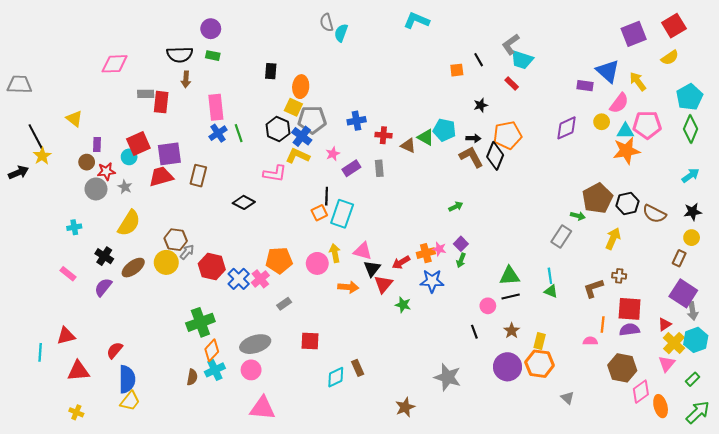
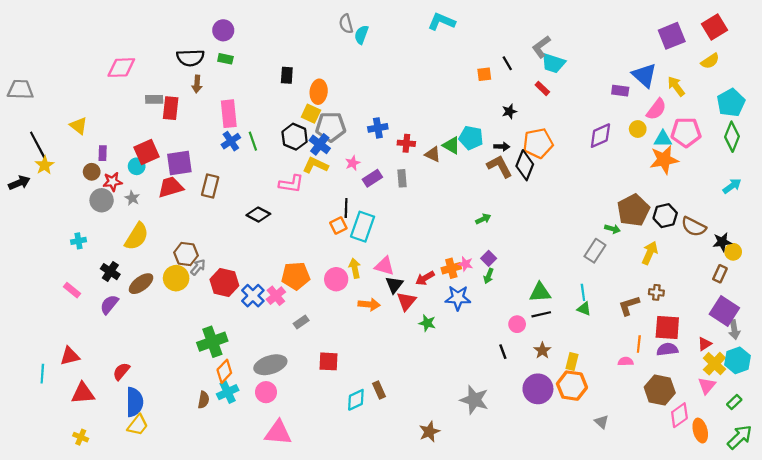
black star: (693, 212) -> (722, 242), moved

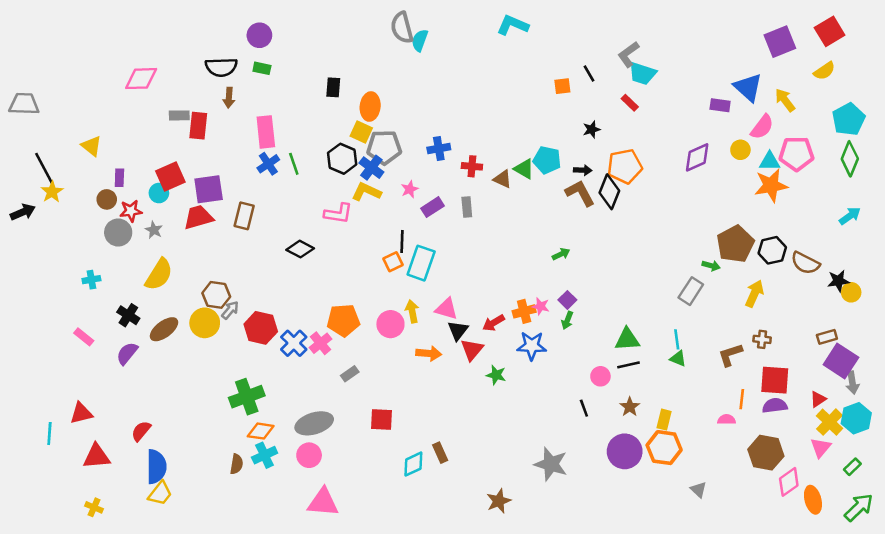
gray semicircle: (346, 24) -> (402, 28), size x1.4
brown rectangle: (720, 274) -> (827, 337), moved, turned 49
orange diamond: (224, 371) -> (261, 431), turned 55

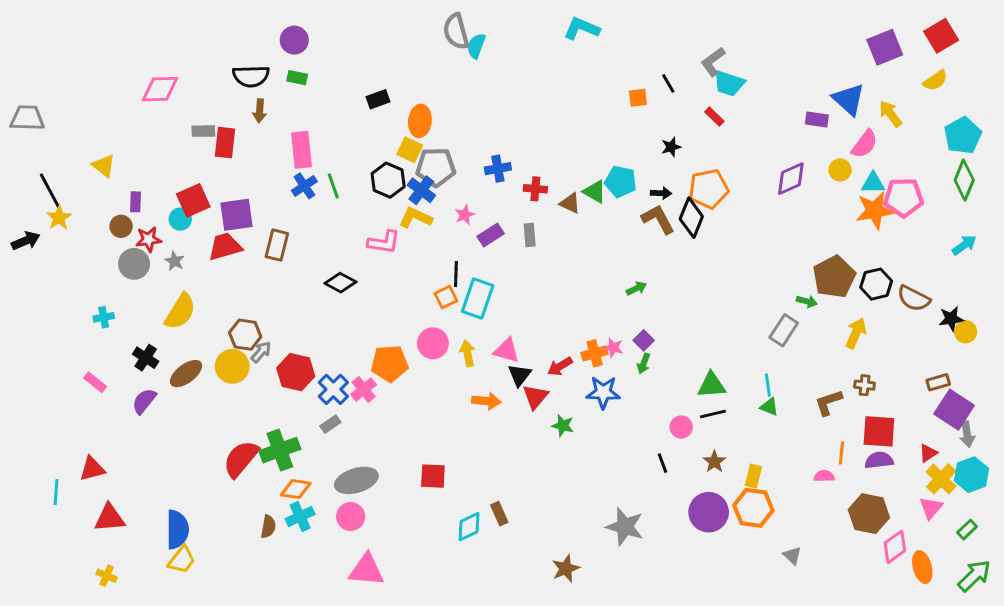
black rectangle: (333, 87) -> (378, 99), turned 66
pink pentagon: (796, 154) -> (904, 197), moved
pink circle: (390, 324) -> (433, 343), moved
gray rectangle: (350, 374) -> (330, 424), moved
red semicircle: (141, 431) -> (241, 459), moved, size x1.6

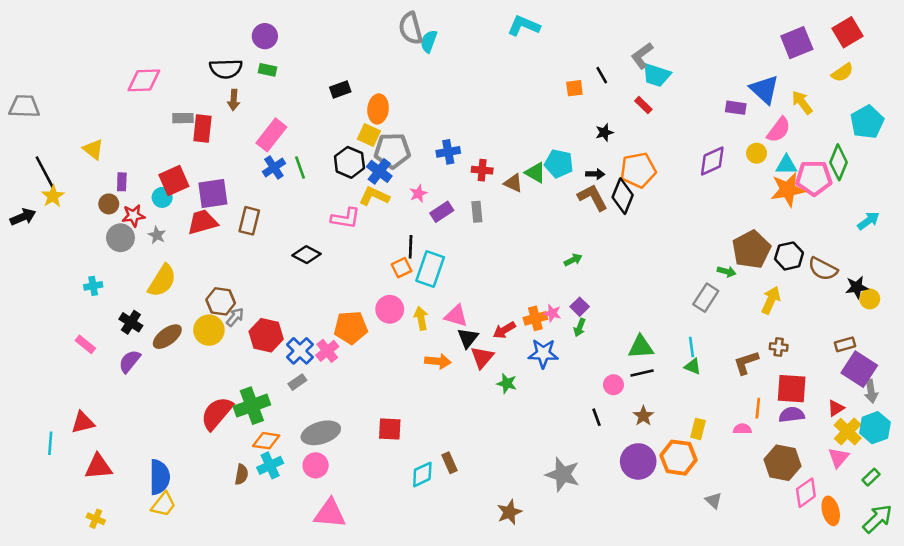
pink rectangle: (302, 150) -> (271, 135), turned 44
green diamond: (964, 180) -> (838, 162), moved
yellow rectangle: (753, 476) -> (698, 429), moved

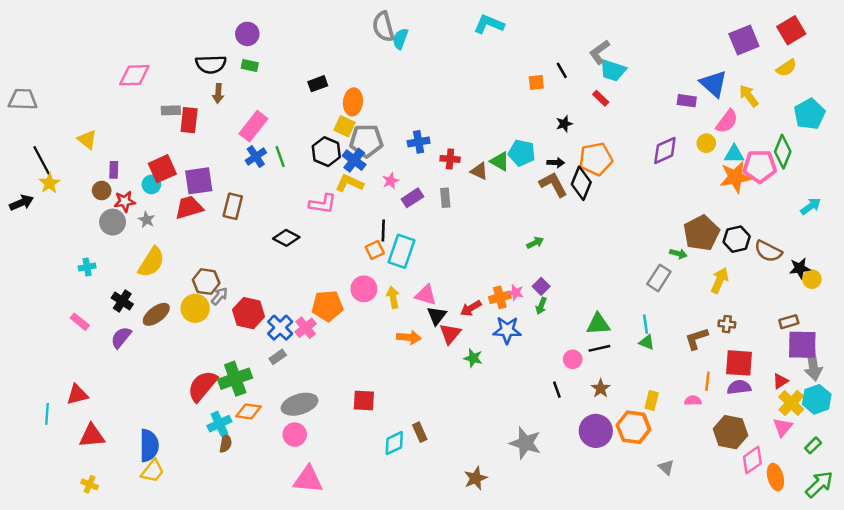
purple square: (859, 369) -> (802, 345), turned -32
gray arrow: (871, 391) -> (813, 365), size x1.4
cyan cross: (270, 465) -> (219, 424), moved

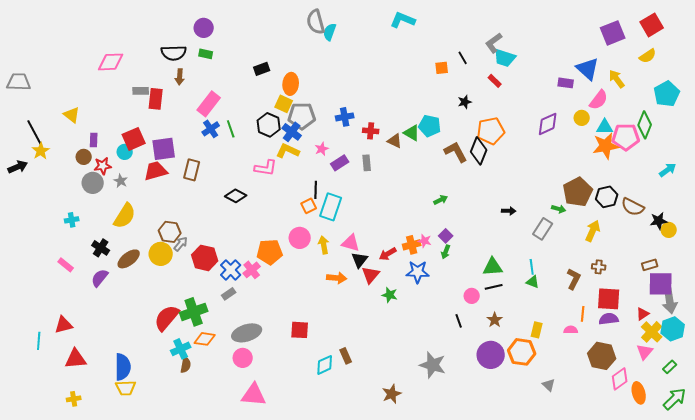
black arrow: (556, 163) -> (509, 211), moved
brown L-shape: (697, 339) -> (574, 279), turned 135
yellow trapezoid: (153, 471) -> (126, 388), turned 50
yellow cross: (89, 484) -> (74, 399), turned -32

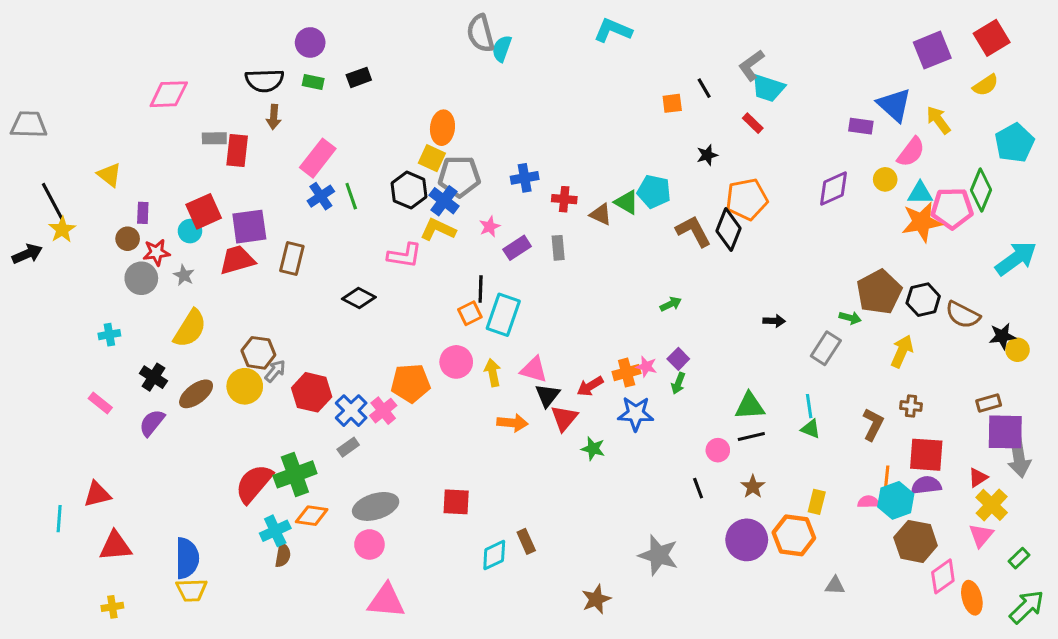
black rectangle: (262, 69) -> (359, 77), moved
cyan arrow: (668, 170) -> (1016, 258), size x1.6
cyan hexagon: (673, 329) -> (896, 500), moved
gray triangle: (549, 385) -> (835, 586), turned -40

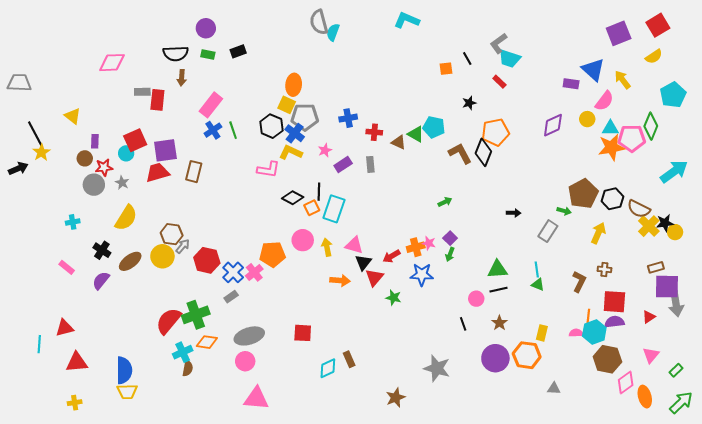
black diamond: (359, 298) -> (293, 198), moved
yellow cross: (992, 505) -> (649, 226), moved

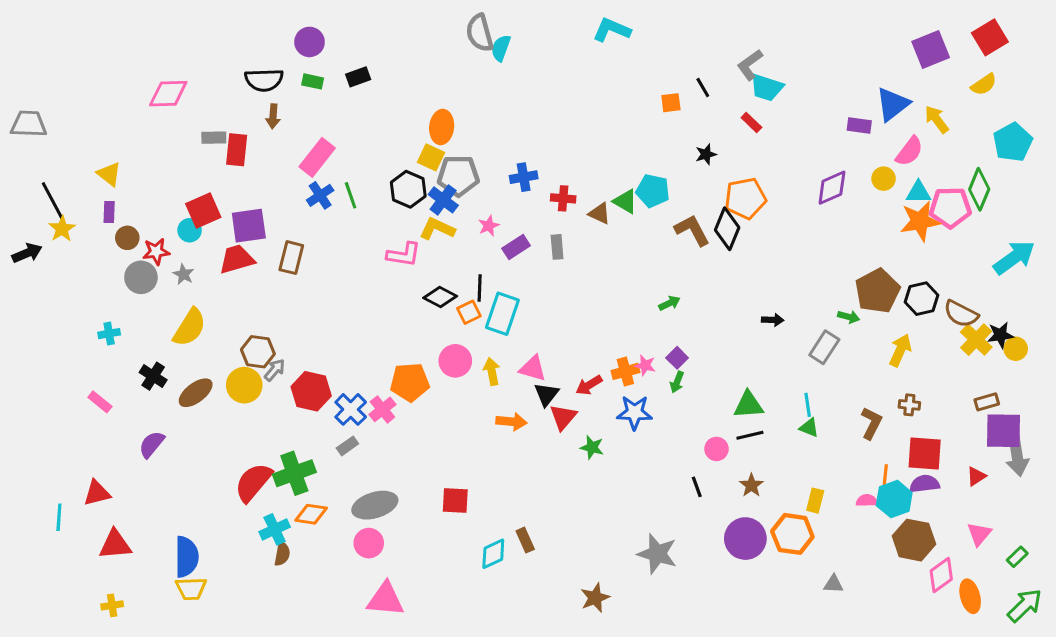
blue triangle: (593, 70) -> (893, 104), turned 40
purple rectangle: (95, 141) -> (109, 212), moved
purple semicircle: (101, 281) -> (152, 444), moved

